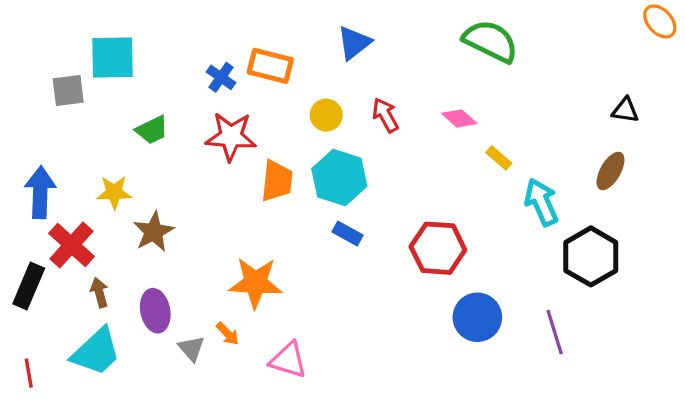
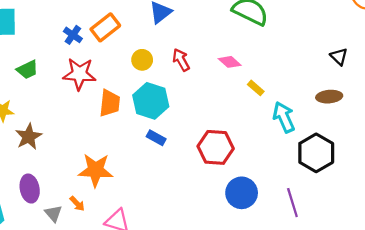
orange rectangle: (270, 66) -> (105, 27), turned -52
black triangle: (625, 110) -> (339, 57), turned 36
brown ellipse: (610, 171) -> (329, 97), turned 55

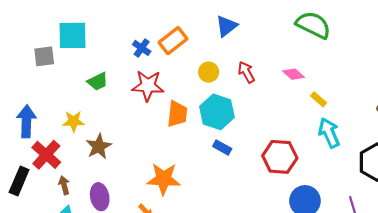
cyan arrow: (284, 117) -> (329, 133), moved

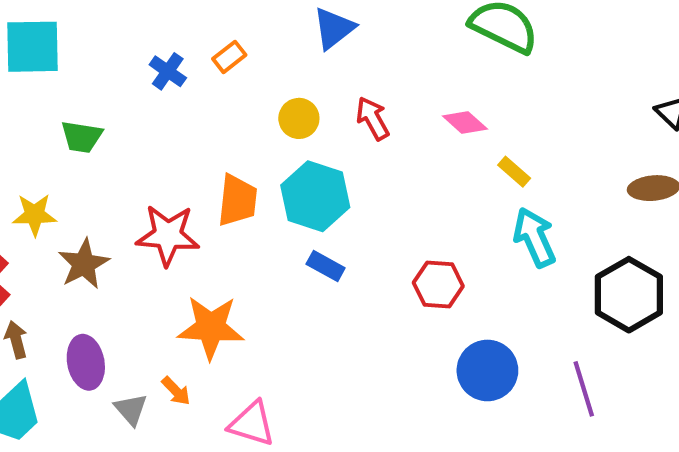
orange rectangle: (173, 41) -> (229, 57), size x0.6
green trapezoid: (98, 82) -> (82, 137), turned 35
red star: (148, 86) -> (168, 235), moved
red hexagon: (280, 157) -> (438, 284), size x0.7

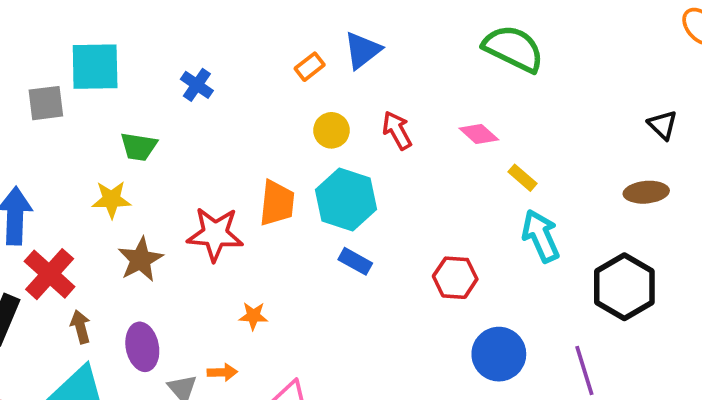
orange rectangle: (229, 57) -> (310, 67), moved
blue cross: (168, 71) -> (197, 85), moved
yellow star: (35, 215) -> (111, 199), moved
orange star: (211, 327) -> (253, 316), size x0.5
orange arrow: (176, 391) -> (222, 372), turned -48

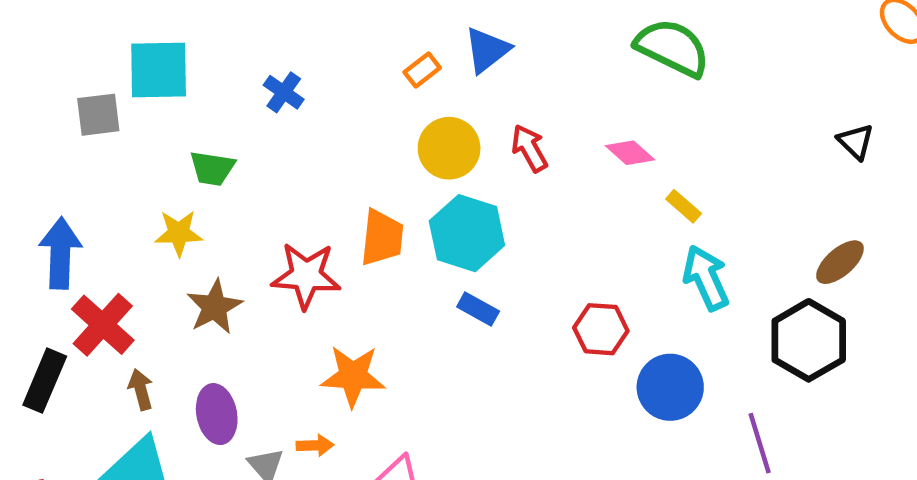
yellow circle: (331, 130) -> (449, 148), size x1.4
brown ellipse: (646, 192) -> (840, 262), moved, turned -36
orange star: (253, 316) -> (353, 376), size x1.8
blue circle: (499, 354) -> (670, 387), moved

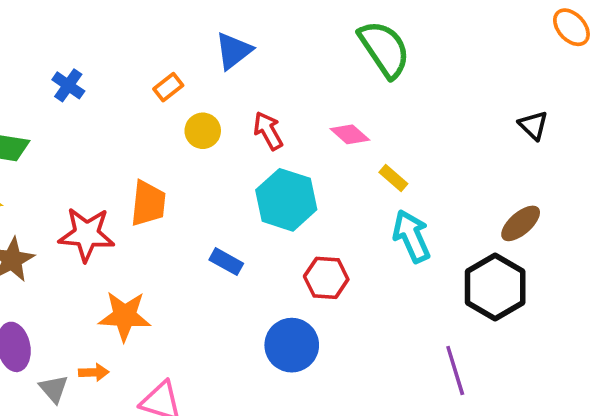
green semicircle: (672, 48) -> (384, 49), turned 30
orange rectangle: (422, 70) -> (168, 87), moved
yellow circle: (449, 148) -> (203, 131), size x0.7
cyan hexagon: (467, 233) -> (286, 200), moved
blue circle: (670, 387) -> (292, 345), moved

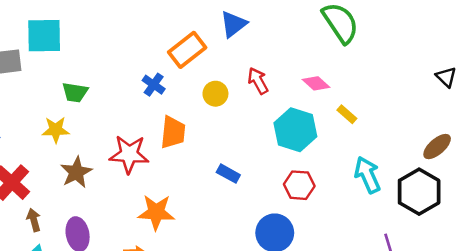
blue cross: (68, 85) -> (154, 85), moved
orange rectangle: (168, 87) -> (187, 50), size x1.8
yellow circle: (203, 131) -> (215, 94), moved
cyan hexagon: (286, 200) -> (295, 130), moved
cyan arrow: (412, 236) -> (368, 175), moved

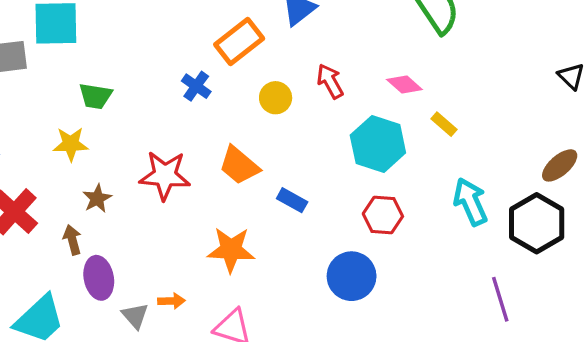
orange trapezoid: (173, 132) -> (239, 165), moved, turned 124
brown star: (76, 172) -> (97, 199), size x0.7
orange star: (156, 212) -> (231, 250), moved
brown arrow: (34, 220) -> (72, 240), moved

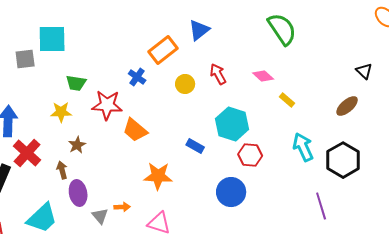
cyan hexagon: (378, 144) -> (232, 124), moved
orange trapezoid: (239, 165) -> (135, 130), moved
brown ellipse: (560, 165) -> (347, 106), moved
red star: (165, 175) -> (107, 105), moved

